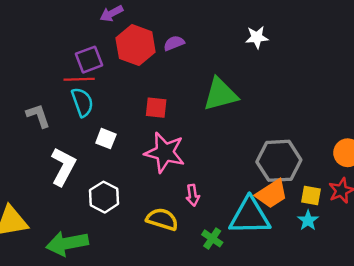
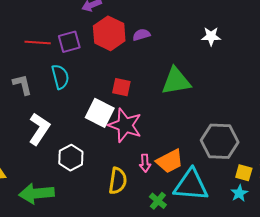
red line: (79, 79) -> (38, 43), moved
white square: (106, 139) -> (100, 113), moved, size x1.6
orange trapezoid: (272, 194) -> (170, 161), moved
yellow semicircle: (162, 219) -> (118, 181), turned 76

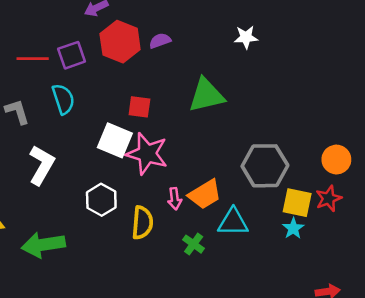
white hexagon: (71, 158) -> (101, 200), moved
yellow square: (244, 173) -> (297, 203), size x1.4
cyan triangle: (191, 185) -> (233, 222), size x0.7

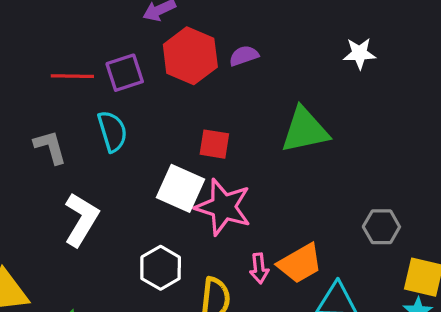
gray hexagon: (265, 166) -> (381, 227), size x0.6

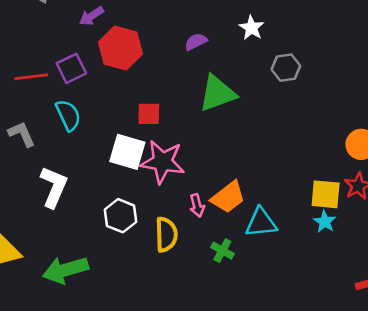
white star: (360, 53) -> (251, 28), turned -30
purple semicircle: (244, 56) -> (196, 42), moved
gray hexagon: (381, 227) -> (286, 68), moved

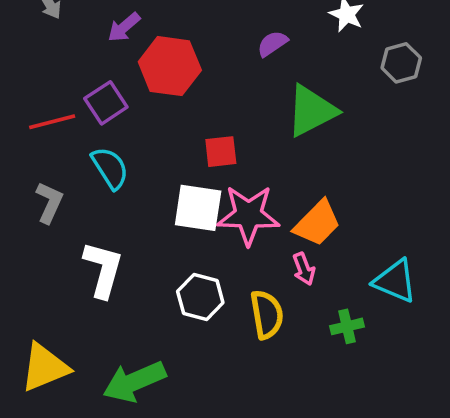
gray L-shape: (22, 134) -> (49, 202), turned 56
orange trapezoid: (228, 197) -> (317, 223), moved
cyan triangle: (261, 223) -> (395, 281), turned 36
green cross: (222, 251) -> (347, 326), turned -35

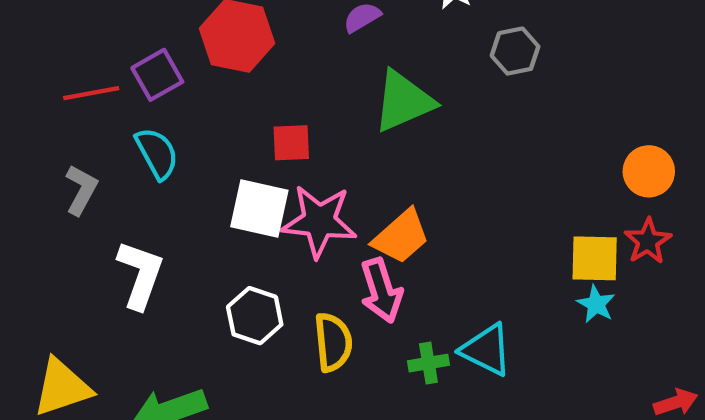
pink arrow: (304, 269) -> (381, 290), size x1.6
cyan triangle: (395, 281) -> (486, 350), moved

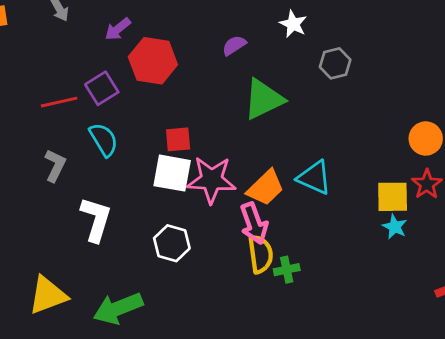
red square: (291, 143) -> (178, 139), moved
yellow semicircle: (333, 342) -> (260, 254), moved
cyan triangle: (486, 350) -> (314, 178), moved

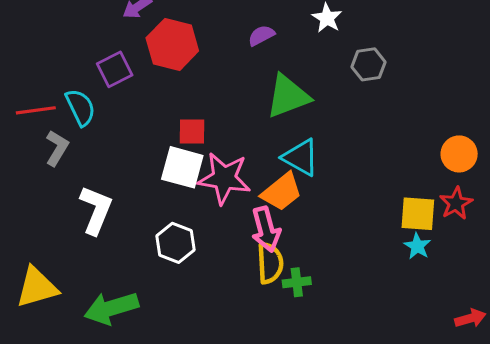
red line: (59, 102) -> (36, 110), moved
cyan semicircle: (104, 140) -> (80, 107), moved
cyan triangle: (314, 178) -> (301, 157), moved

